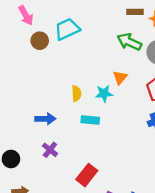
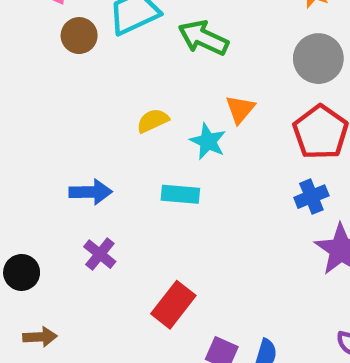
green arrow: (129, 42) -> (203, 38), moved
yellow semicircle: (76, 94) -> (153, 121), moved, turned -112
cyan star: (104, 94) -> (208, 141), turned 30

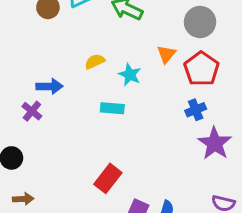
orange triangle: (240, 109) -> (166, 54), moved
blue arrow: (91, 192) -> (49, 86), moved
purple cross: (100, 254) -> (32, 111), moved

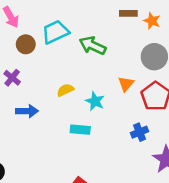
blue cross: (196, 110) -> (140, 132), moved
purple cross: (32, 111) -> (12, 78), moved

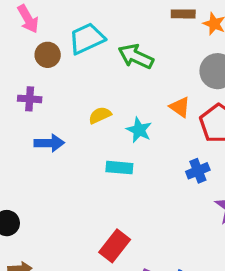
purple cross: (12, 78) -> (30, 99), turned -35
orange triangle: (126, 84) -> (180, 107), turned -35

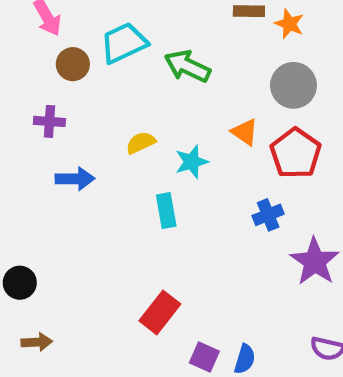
cyan star: (139, 130) -> (192, 162), turned 30
cyan rectangle: (119, 168) -> (166, 211), turned 75

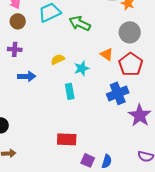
brown circle: (73, 64) -> (18, 21), moved
blue cross: (268, 215) -> (118, 93), size x1.5
red rectangle: (160, 312) -> (67, 139), turned 54

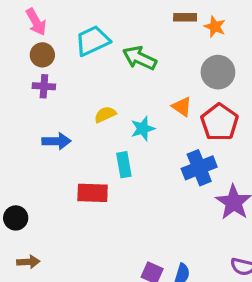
purple cross: (15, 49) -> (44, 86), moved
red rectangle: (67, 139) -> (93, 193), moved

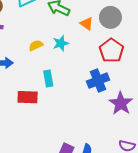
orange triangle: (182, 107) -> (87, 24), moved
cyan star: (143, 129) -> (61, 43), moved

